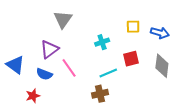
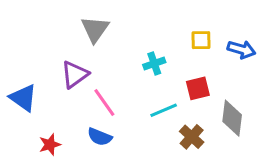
gray diamond: (162, 66) -> (232, 118), moved
blue semicircle: (44, 74) -> (100, 137), moved
brown cross: (100, 94) -> (192, 137), moved, turned -35

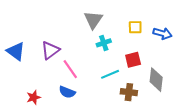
gray triangle: (95, 29) -> (93, 20), moved
blue triangle: (23, 98) -> (16, 51), moved
brown cross: (192, 137) -> (129, 92), turned -35

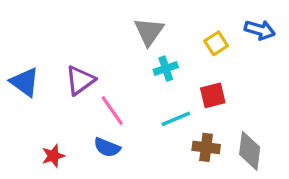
yellow square: (135, 27) -> (216, 43), turned -32
blue arrow: (162, 33) -> (260, 30), moved
gray diamond: (156, 80) -> (250, 151), moved

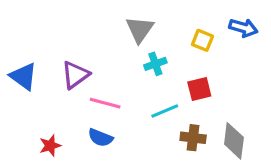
yellow square: (216, 43) -> (202, 40), turned -35
pink line: (112, 110) -> (105, 103), turned -40

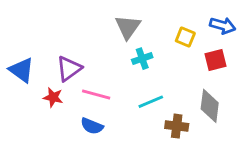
red square: (199, 89) -> (215, 60), moved
gray diamond: (234, 141) -> (210, 106), moved
red star: (50, 146) -> (53, 97), moved, turned 30

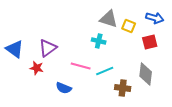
gray triangle: (128, 27) -> (109, 19), moved, turned -48
cyan cross: (142, 59) -> (99, 41), turned 32
pink line: (96, 94) -> (81, 66), moved

